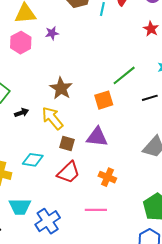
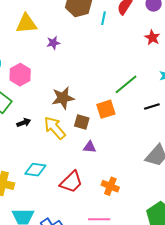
pink hexagon: (21, 43) -> (20, 75), moved
brown star: (61, 88) -> (63, 98), turned 30
purple triangle: (97, 137) -> (90, 147), moved, size x0.6
brown square: (67, 143) -> (82, 122), moved

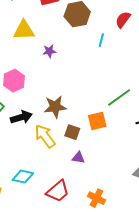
cyan line: (103, 18) -> (101, 40), moved
black arrow: (24, 123) -> (21, 117), moved, size x1.5

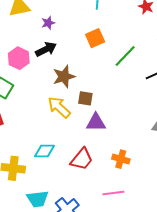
black arrow: (21, 117) -> (46, 49), moved
orange square: (97, 121) -> (95, 38), moved
purple triangle: (78, 158) -> (96, 122), size x1.5

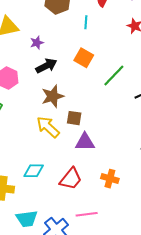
orange square: (95, 38) -> (84, 58), turned -36
black arrow: (46, 49) -> (46, 66), moved
pink line: (113, 193) -> (87, 214), moved

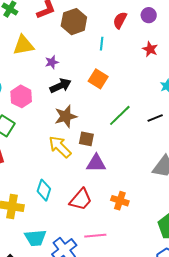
green line: (114, 76) -> (120, 115), moved
cyan diamond: (34, 171) -> (44, 190), turned -75

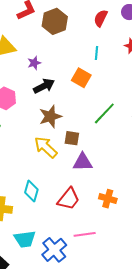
cyan line: (102, 44) -> (96, 53), moved

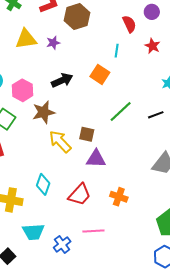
red semicircle: (101, 18) -> (129, 24), moved, turned 126
purple star: (34, 63) -> (53, 43), moved
brown star: (50, 116) -> (44, 112), moved
blue cross: (54, 250) -> (62, 245), size x0.7

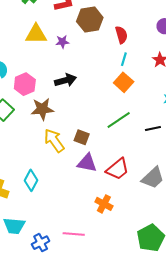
red semicircle: (129, 24) -> (121, 35), moved
orange square: (100, 74) -> (124, 82), moved
red trapezoid: (80, 195) -> (118, 169), moved

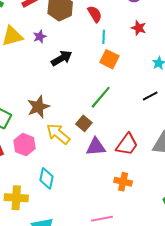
black arrow: (65, 80) -> (62, 58), moved
pink hexagon: (25, 84) -> (25, 145), moved
green line: (119, 120) -> (101, 97), moved
brown square: (82, 137) -> (84, 123), turned 35

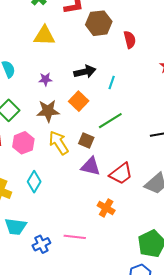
purple star: (40, 37) -> (45, 79), moved
cyan line: (104, 37) -> (112, 83), moved
orange square: (109, 59) -> (79, 101), moved
brown square: (84, 123) -> (86, 141), turned -35

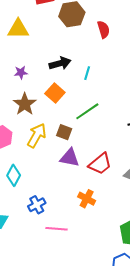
brown star: (48, 111) -> (25, 104), turned -30
yellow arrow: (59, 143) -> (37, 135), turned 65
blue cross: (41, 244) -> (37, 205), moved

